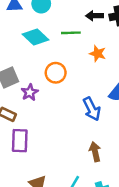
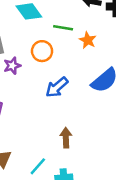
green line: (71, 33) -> (63, 28), moved
blue arrow: (92, 109) -> (57, 87), moved, turned 65

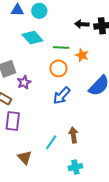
orange circle: (42, 51) -> (58, 68), moved
cyan line: (38, 166) -> (51, 142), moved

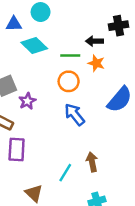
blue triangle: (17, 10) -> (14, 24), moved
black arrow: (82, 24) -> (94, 41), moved
blue arrow: (62, 96) -> (75, 114), turned 102

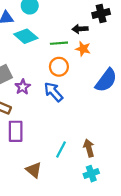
blue arrow: (75, 114) -> (53, 92), moved
brown arrow: (92, 162) -> (89, 148), moved

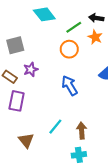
green line: (59, 43) -> (74, 27), turned -42
purple star: (23, 87) -> (31, 69), moved
blue arrow: (53, 92) -> (70, 85), moved

